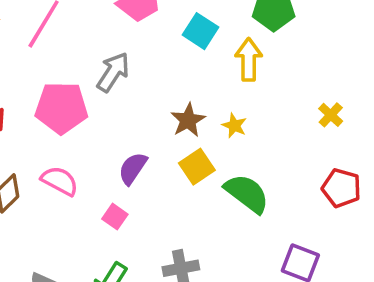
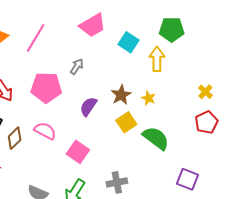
gray arrow: (113, 72) -> (77, 66), size x0.7
purple semicircle: (133, 168) -> (88, 107), moved
red pentagon: (341, 188) -> (206, 122), moved, turned 30
pink square: (115, 217) -> (78, 152), size x1.5

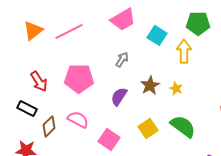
pink line: (36, 38) -> (69, 31), turned 32
gray arrow: (77, 66) -> (122, 59), moved
yellow square: (126, 122) -> (148, 128), moved

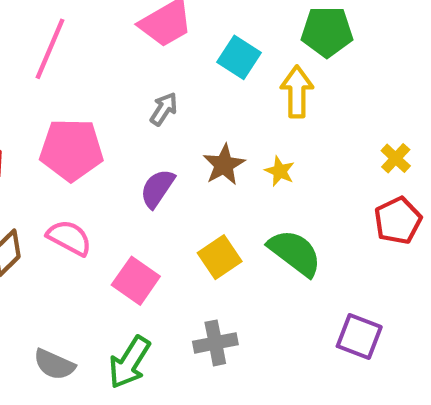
pink line: (69, 31) -> (50, 49), turned -40

